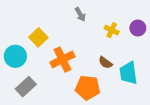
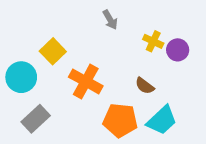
purple circle: (138, 28) -> (178, 50), moved
orange cross: (62, 59) -> (86, 81), turned -35
cyan trapezoid: (128, 73) -> (162, 120), moved, turned -125

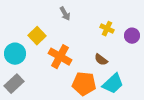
gray arrow: (110, 20) -> (65, 14), moved
purple circle: (178, 50) -> (132, 36), moved
gray rectangle: (36, 119) -> (14, 84), moved

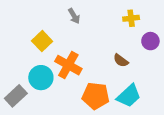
yellow cross: (107, 29) -> (131, 18), moved, turned -32
cyan circle: (15, 54) -> (41, 78), moved
brown semicircle: (101, 60) -> (121, 60), moved

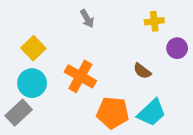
yellow square: (42, 41) -> (33, 48), moved
cyan circle: (41, 78) -> (32, 83), moved

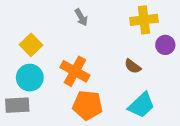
yellow cross: (154, 21) -> (144, 20), size x1.5
gray rectangle: (19, 113) -> (17, 105), turned 40
orange pentagon: (113, 113) -> (87, 105), moved

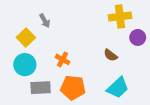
gray arrow: (81, 17) -> (45, 21), moved
orange cross: (75, 71) -> (62, 59), size x0.6
gray rectangle: (17, 105) -> (41, 88), moved

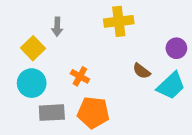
yellow cross: (120, 17) -> (119, 21), moved
gray arrow: (45, 21) -> (57, 27), turned 32
cyan trapezoid: (118, 88) -> (171, 86), moved

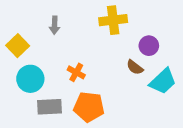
yellow square: (33, 48) -> (18, 46), moved
purple circle: (176, 48) -> (149, 46), moved

